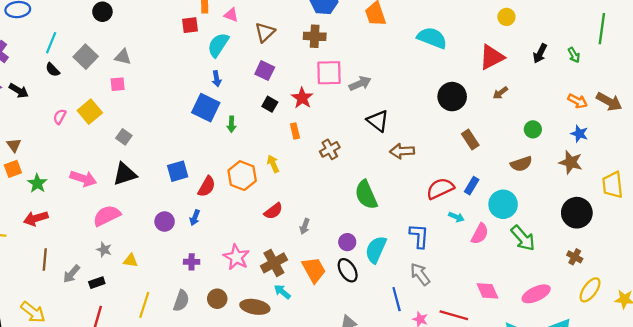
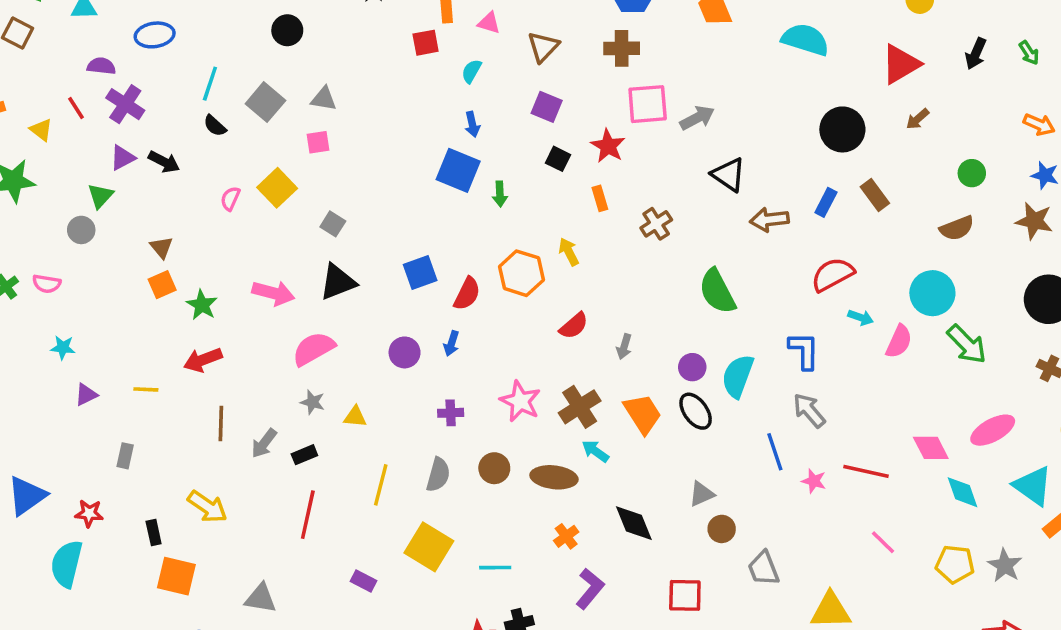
cyan semicircle: (218, 45) -> (471, 71), size x0.6
blue rectangle: (472, 186) -> (826, 202), moved
pink diamond: (487, 291) -> (931, 448), moved

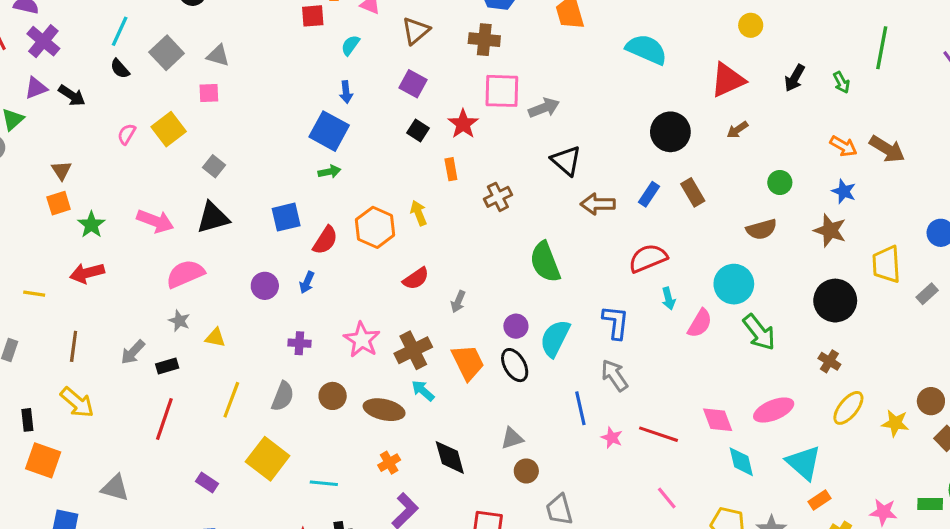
green arrow: (500, 194) -> (329, 172), moved, turned -105
cyan arrow: (861, 317) -> (668, 299), turned 50
brown line: (221, 423) -> (74, 346), moved

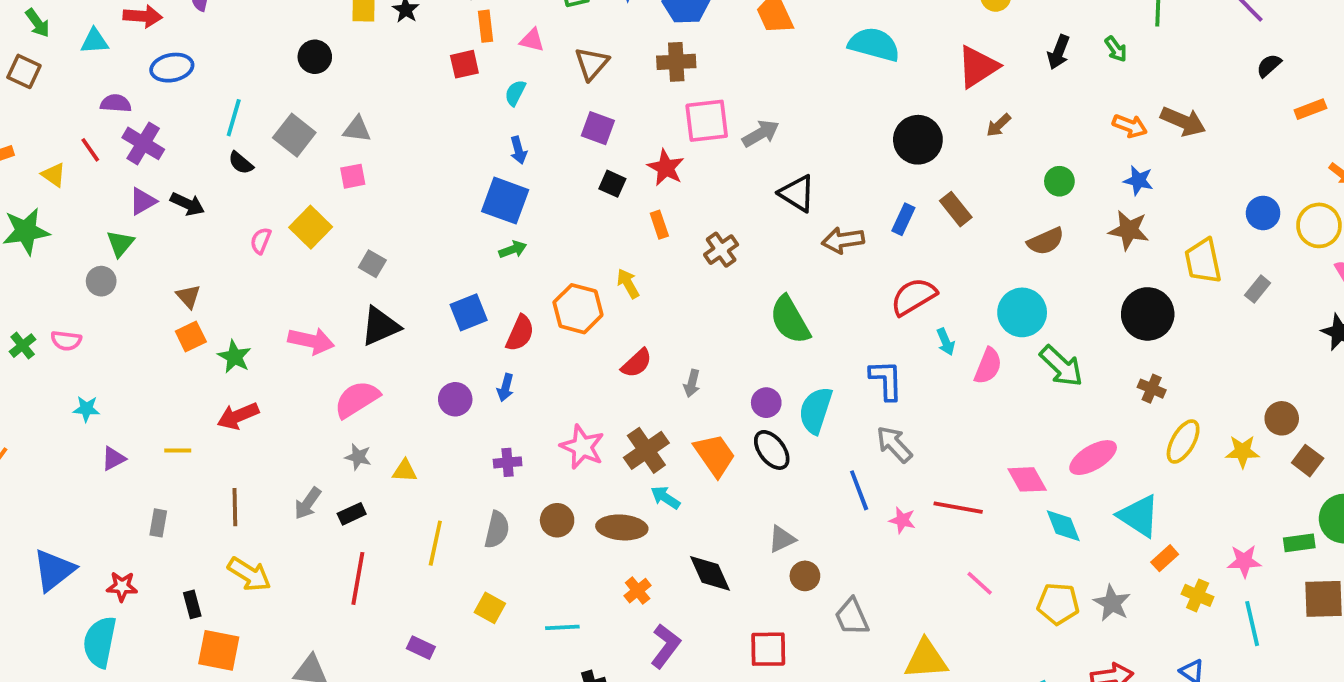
yellow square: (268, 459) -> (490, 608), size x0.6

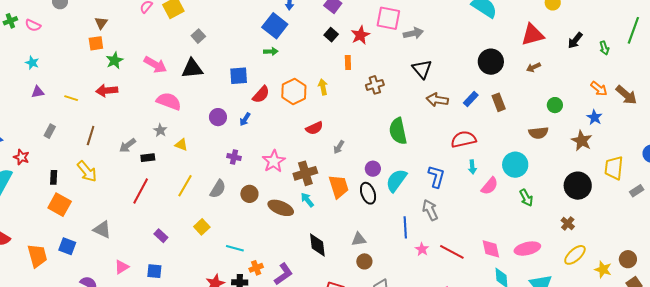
green arrow: (1061, 366) -> (526, 198), size x0.7
pink semicircle: (357, 399) -> (169, 101), turned 35
orange cross: (638, 591) -> (256, 268), moved

